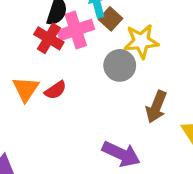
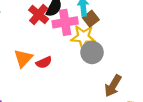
red cross: (49, 38) -> (39, 15), moved
yellow star: (141, 41) -> (83, 37), moved

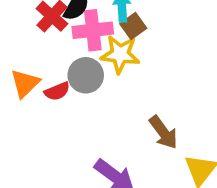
gray circle: (92, 52) -> (86, 75), moved
brown arrow: (113, 86) -> (163, 132), turned -70

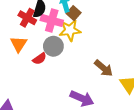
pink cross: (93, 30) -> (52, 20), turned 35
orange triangle: (25, 83) -> (19, 44), moved

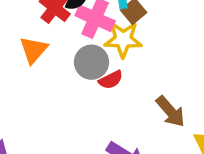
red semicircle: (40, 59) -> (111, 80), moved

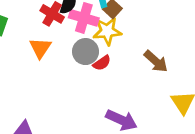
brown arrow: (170, 111) -> (156, 61), moved

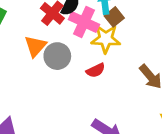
gray circle: (85, 52) -> (57, 56), moved

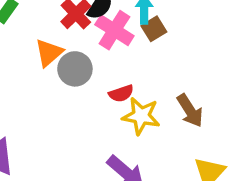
yellow star: (106, 39) -> (141, 116), moved

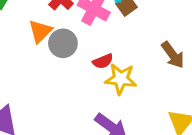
brown arrow: (190, 111) -> (173, 55), moved

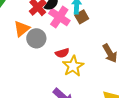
yellow star: (121, 79) -> (73, 66), turned 30

